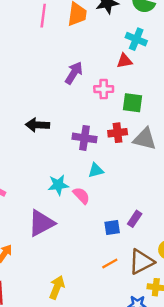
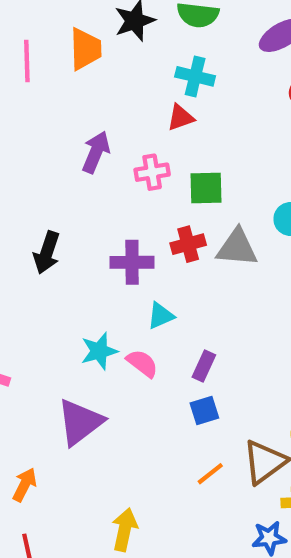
black arrow: (37, 125) -> (47, 253), turned -65
purple rectangle: (135, 219) -> (204, 366), moved

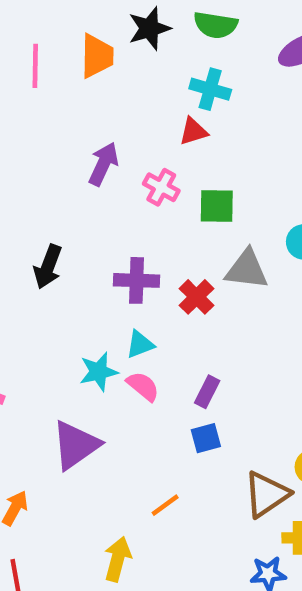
pink cross: (152, 172) -> (161, 187), turned 36
red cross: (188, 244) -> (196, 297), moved, turned -32
cyan triangle: (161, 316) -> (140, 344), moved
orange line: (210, 474) -> (165, 505), moved

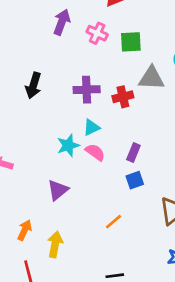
red cross: (196, 297) -> (123, 97), turned 36
purple triangle: (76, 445) -> (58, 190), size x0.7
yellow arrow: (118, 559) -> (55, 244), moved

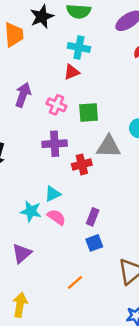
purple cross: (87, 90) -> (55, 144), moved
cyan star: (68, 145) -> (31, 211), turned 30

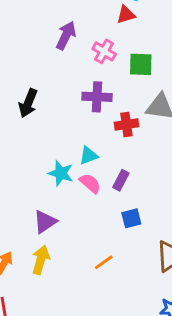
purple rectangle: (93, 217) -> (121, 180), moved
yellow arrow: (20, 305) -> (41, 260), moved

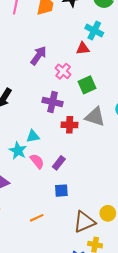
green square: (141, 64) -> (87, 85), turned -36
cyan triangle: (89, 155) -> (33, 136), moved

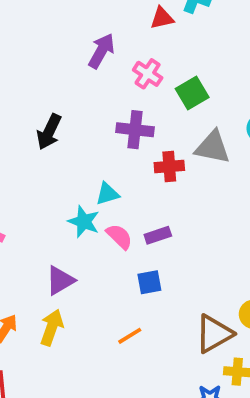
red triangle: (83, 48) -> (162, 18), moved
purple rectangle: (59, 163) -> (158, 235), turned 40
blue square: (61, 191) -> (149, 282), moved

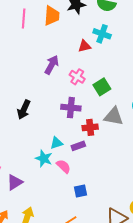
purple rectangle: (158, 235) -> (78, 146), moved
purple triangle: (60, 280) -> (15, 182), moved

